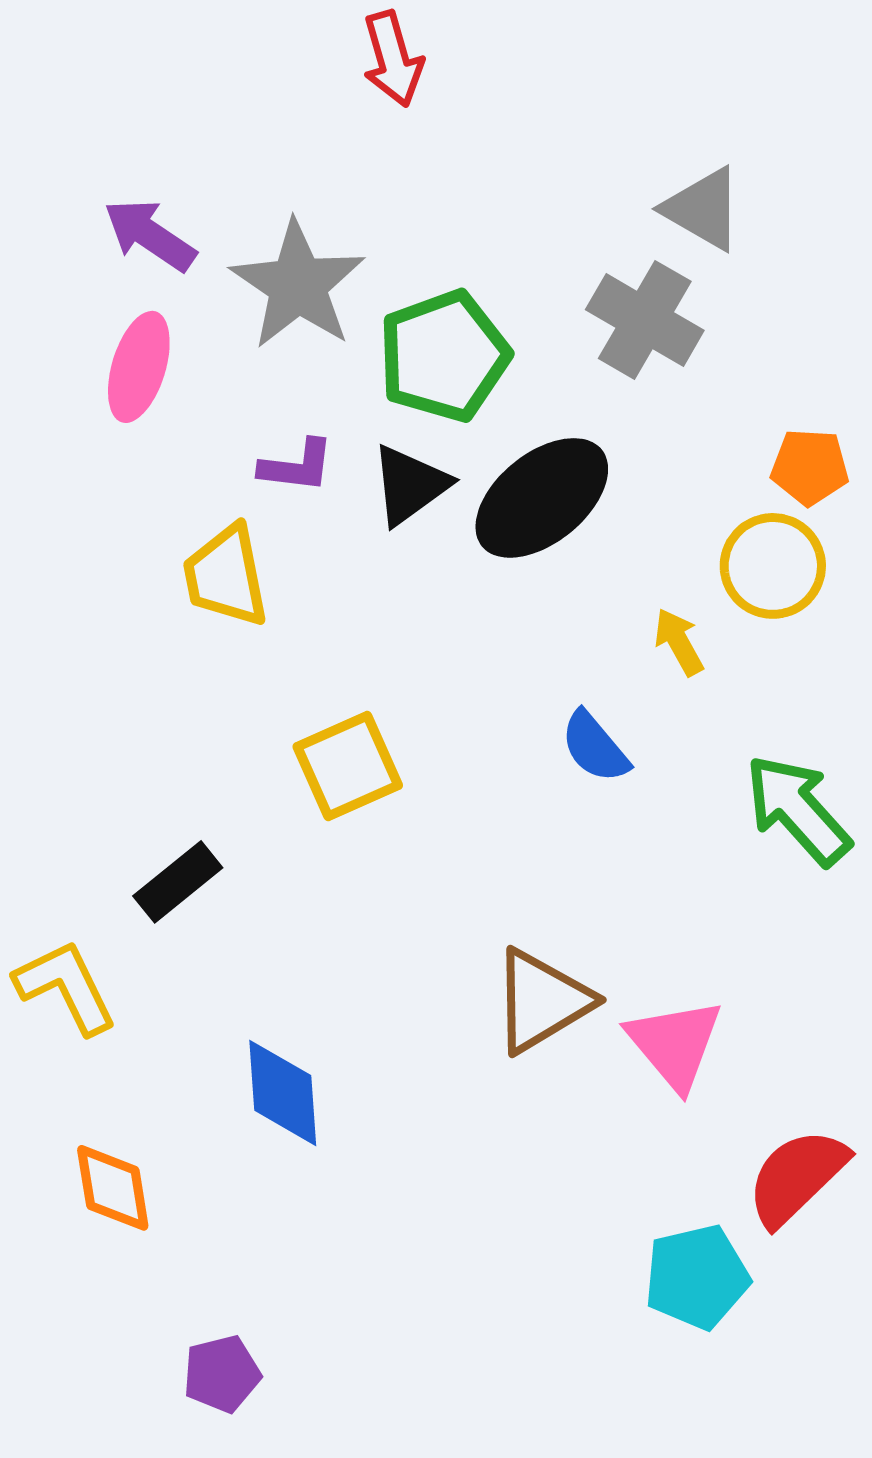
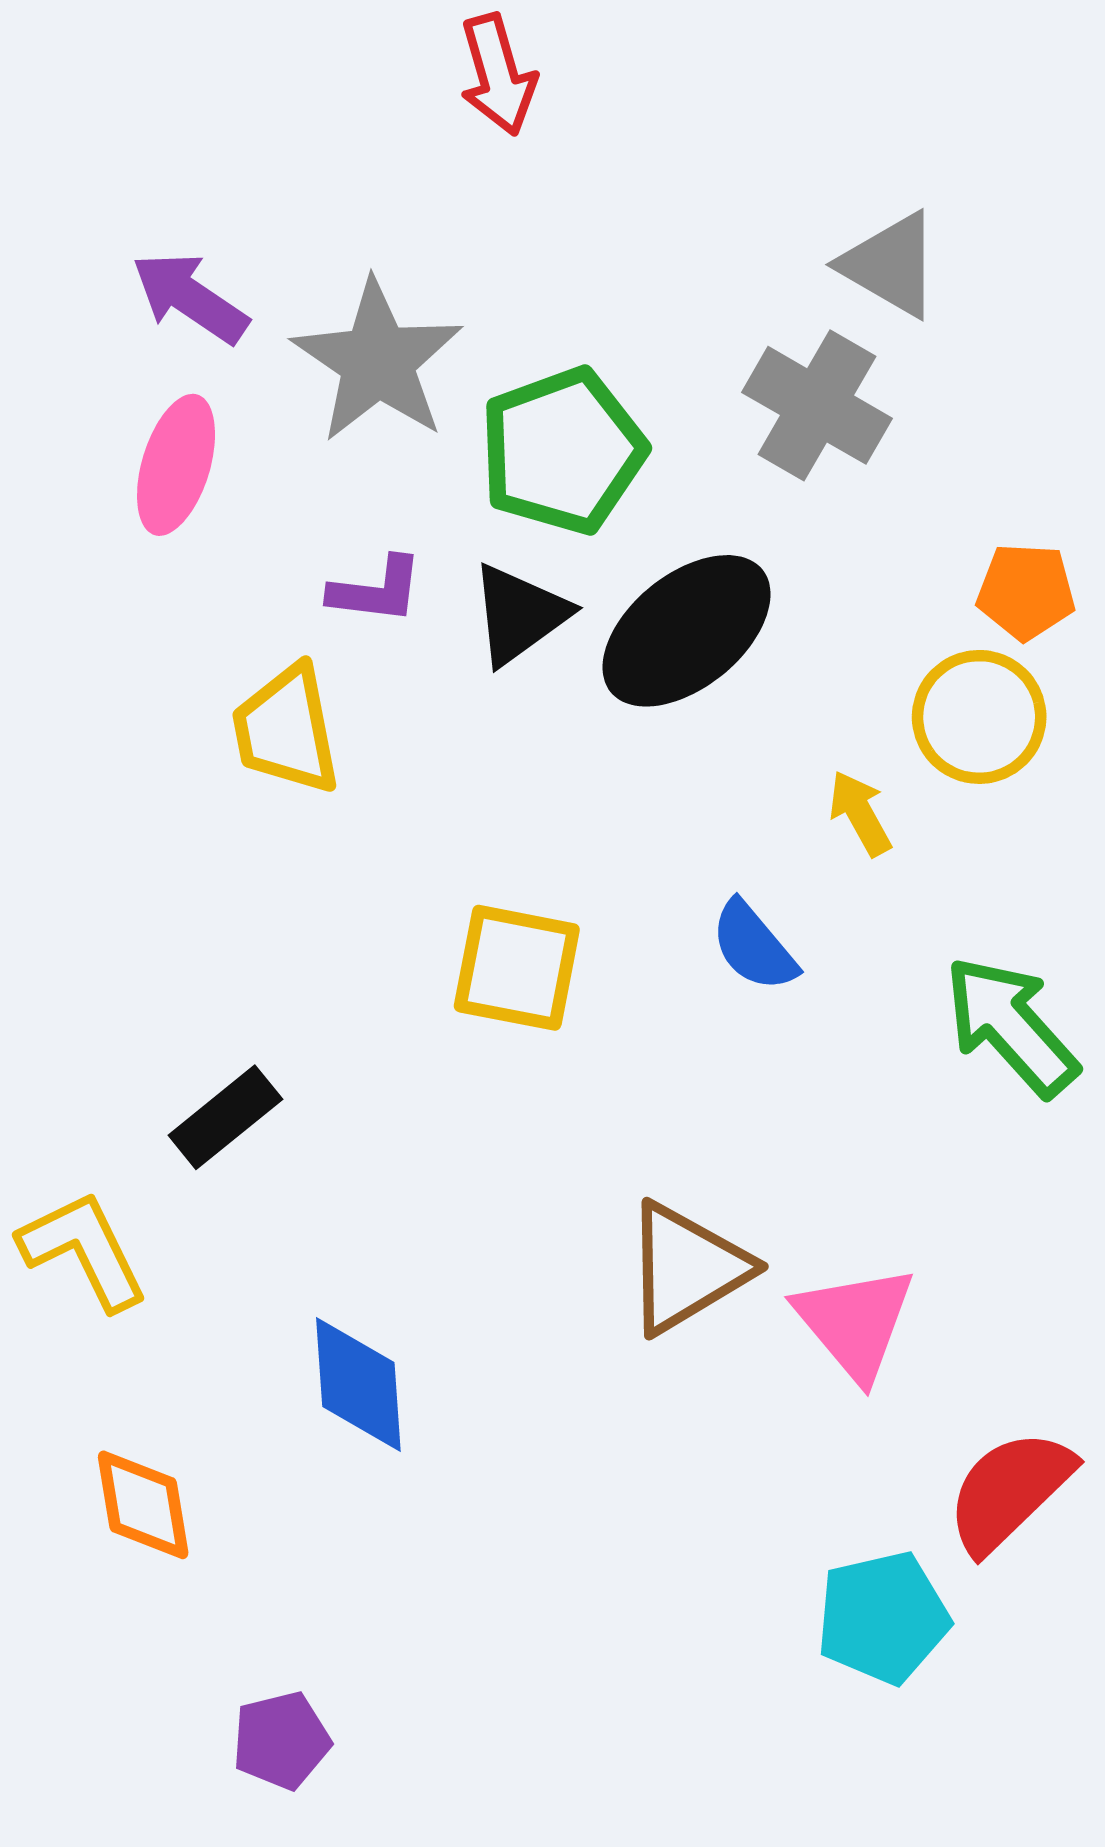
yellow square: (348, 766) -> (517, 968), moved, turned 35

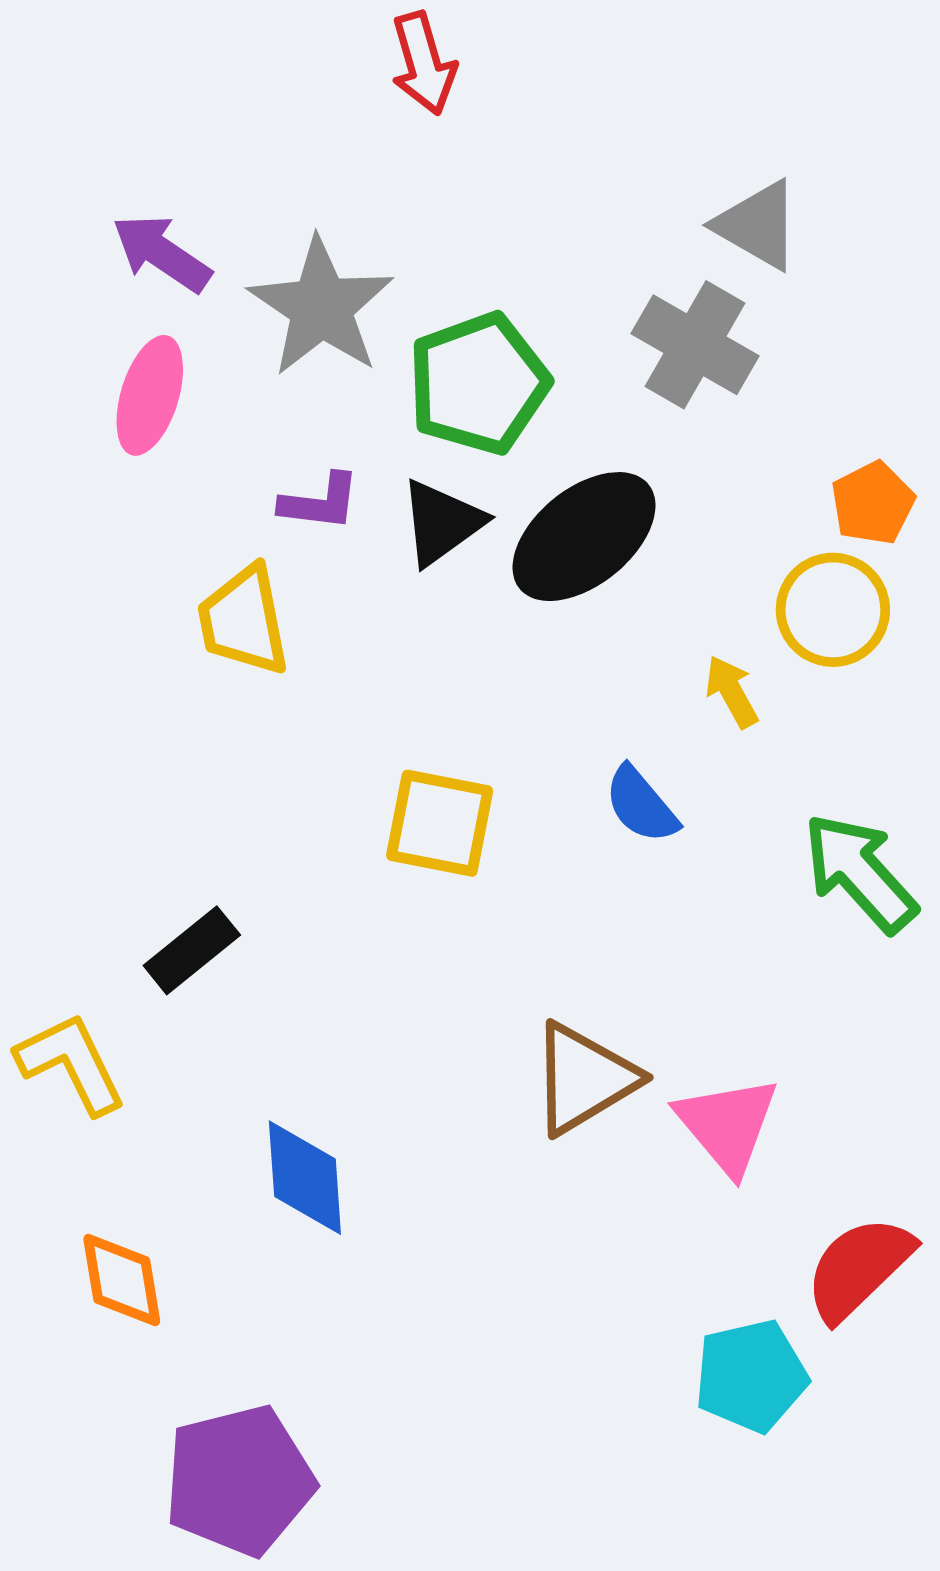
orange pentagon: (1026, 592) -> (873, 503), turned -30
purple pentagon: (281, 1740) -> (239, 1480), size x1.8

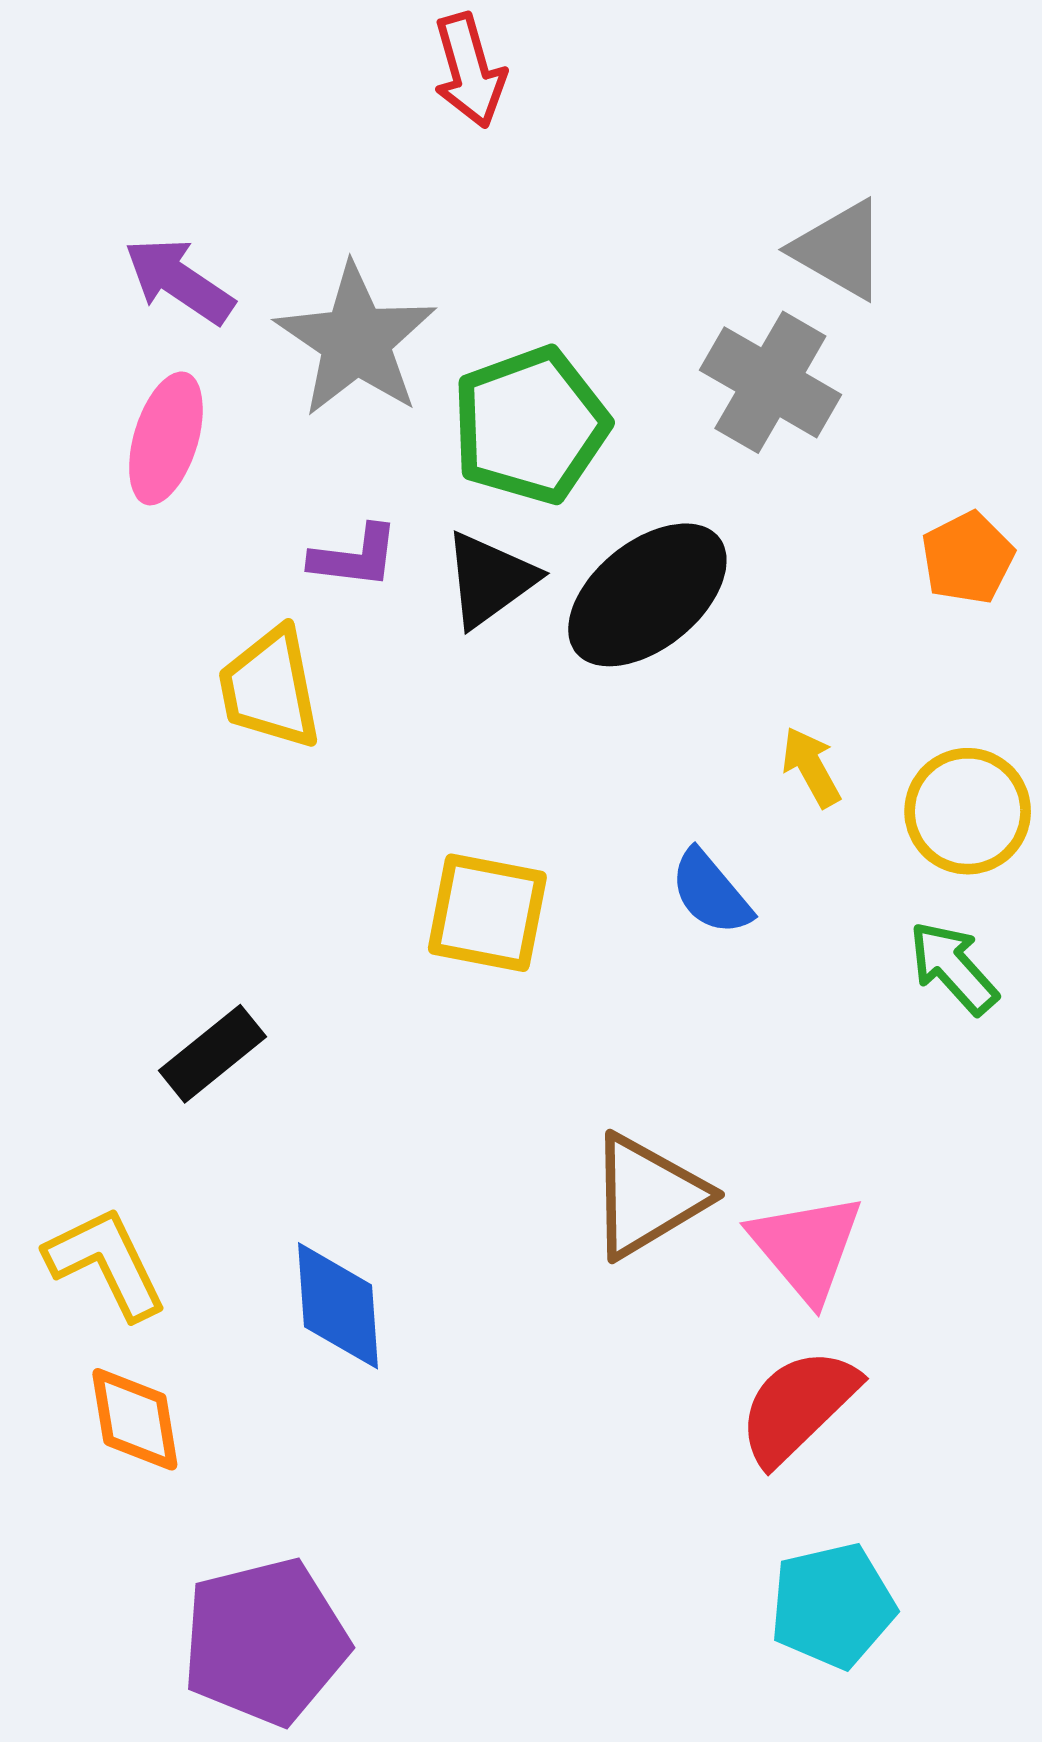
yellow circle: (833, 610) -> (968, 811), moved
green arrow: (860, 873) -> (953, 968), size x0.7
yellow L-shape: (71, 1063) -> (106, 1263), moved
red semicircle: (859, 1268) -> (798, 1406), moved
cyan pentagon: (751, 1376) -> (833, 1606), moved

